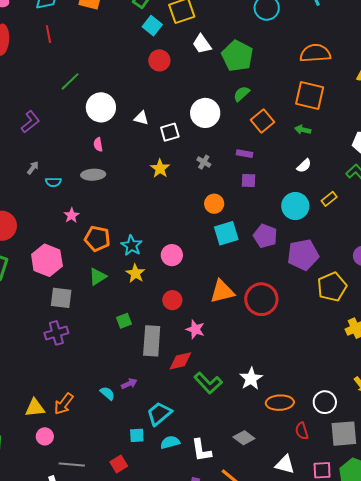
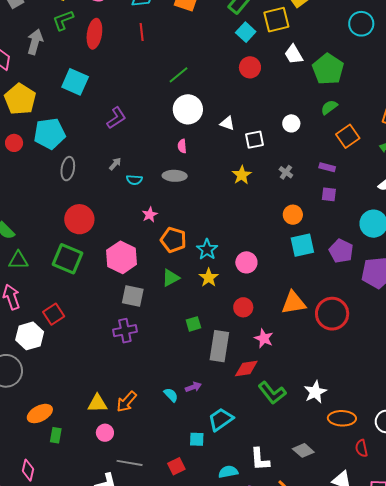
green line: (70, 81) -> (179, 75), moved
white circle: (205, 113) -> (291, 123), size x0.6
cyan semicircle: (170, 442) -> (228, 472), moved

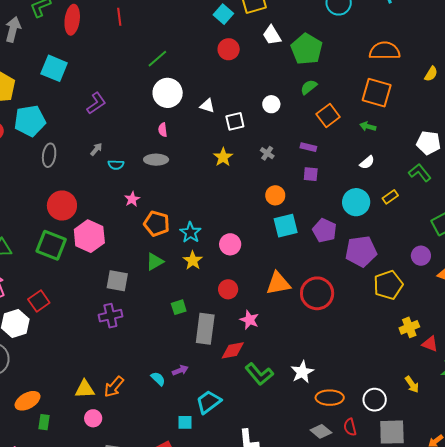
pink hexagon: (122, 257) -> (89, 236), moved
gray diamond: (303, 450) -> (321, 431), moved

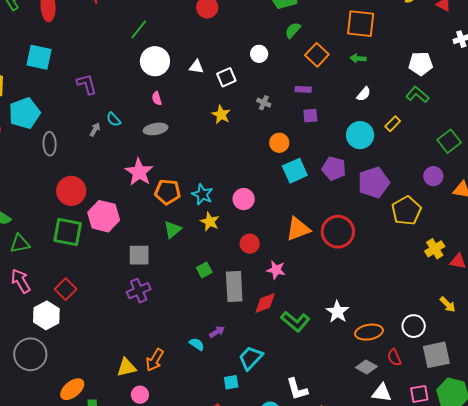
purple L-shape: (96, 103) -> (87, 84), turned -60
cyan semicircle: (116, 165) -> (114, 119), moved, turned 56
pink star: (132, 199) -> (139, 172), size x1.8

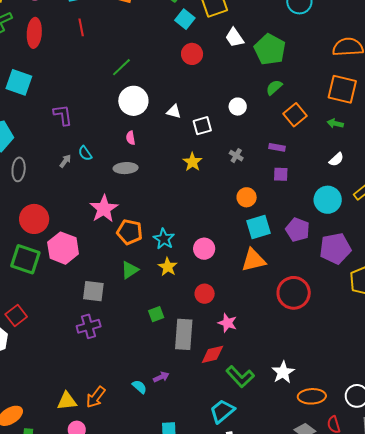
orange triangle: (298, 229) -> (254, 260), moved
cyan trapezoid: (251, 358) -> (222, 411), moved

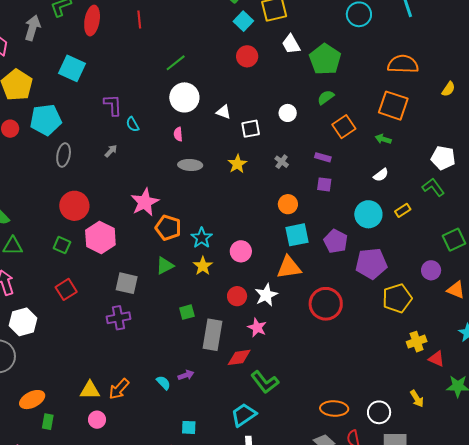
cyan semicircle: (85, 153) -> (133, 124), moved
gray ellipse: (126, 168) -> (190, 165), moved
green square: (25, 259) -> (62, 245), size x0.6
red square: (16, 316) -> (66, 289), moved
white star: (283, 372) -> (266, 295), moved

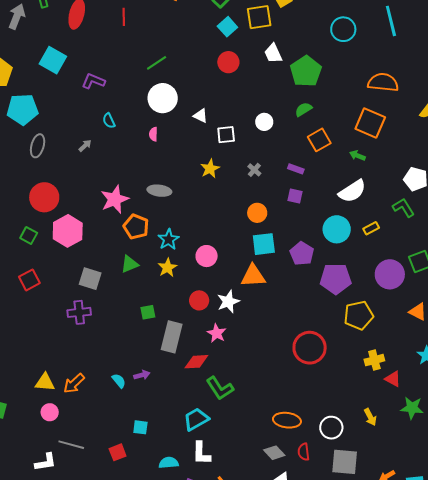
purple L-shape: (113, 105) -> (93, 81), moved, turned -70
gray ellipse: (190, 165) -> (159, 191), moved
white semicircle: (381, 175) -> (352, 191), size x1.8
purple circle: (431, 270) -> (390, 274), moved, size x1.5
red circle: (326, 304) -> (310, 348), moved

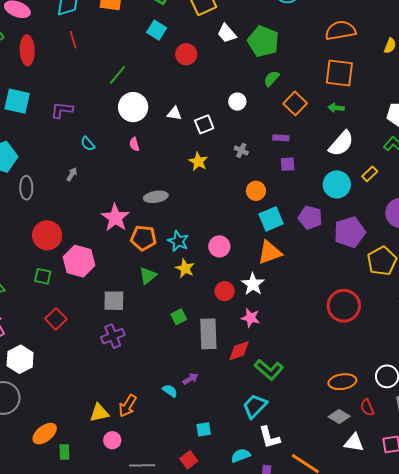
cyan square: (227, 27) -> (157, 30), moved

